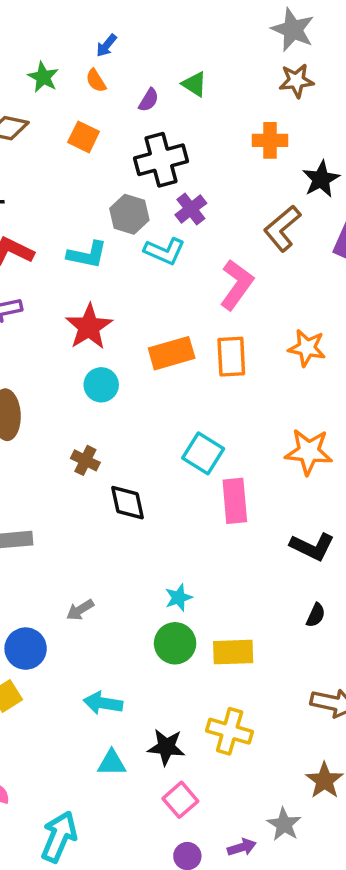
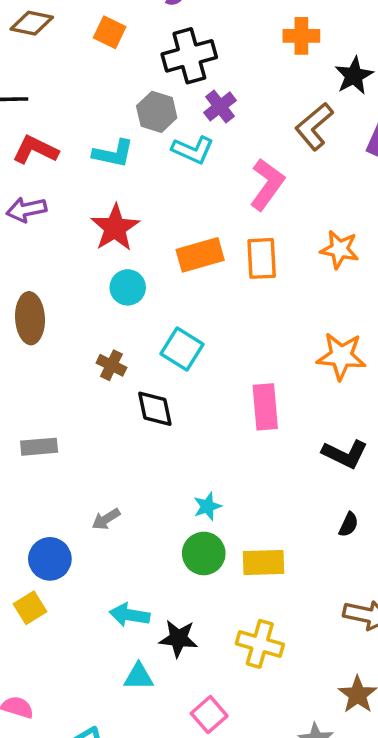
cyan square: (203, 453) -> (182, 349), moved
black star: (166, 747) -> (178, 639), moved

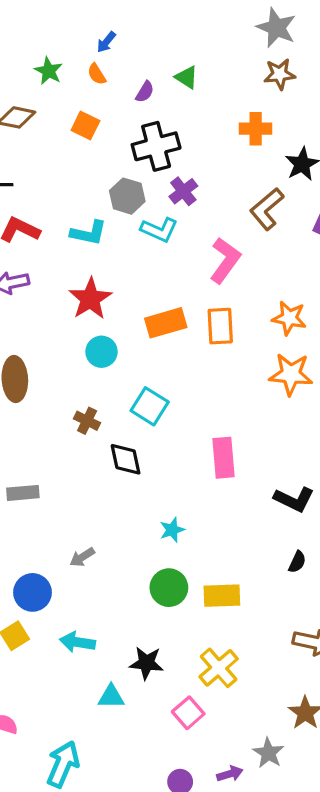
orange star: (341, 356) -> (291, 374), moved
cyan star: (207, 506) -> (172, 530), moved
cyan arrow: (130, 615) -> (77, 642), moved
yellow cross: (260, 644) -> (219, 668), turned 33
pink square: (209, 715) -> (188, 713), moved

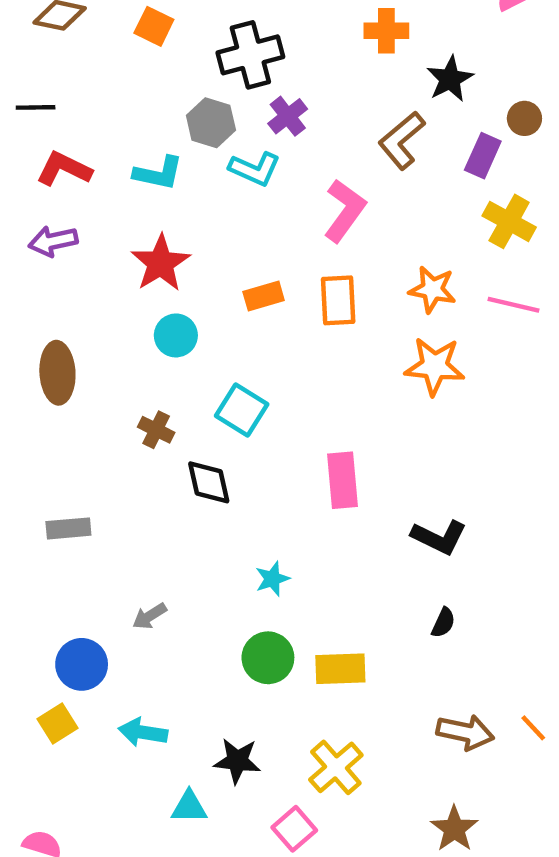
orange rectangle: (166, 323) -> (264, 296), size x0.7

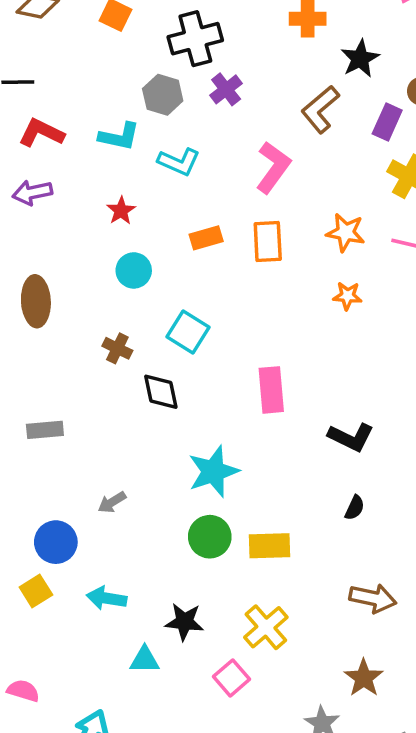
cyan L-shape: (255, 169) -> (179, 162), moved
red star: (161, 263) -> (121, 211), size x0.6
orange star: (435, 366) -> (347, 296), size x0.6
cyan star: (272, 579) -> (213, 471), size x1.8

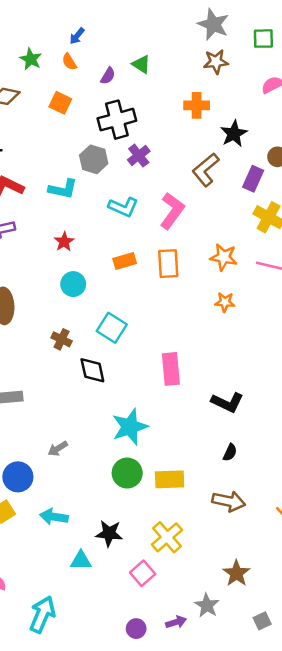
cyan L-shape: (179, 162) -> (123, 207), moved
brown arrow: (373, 598) -> (229, 501), moved

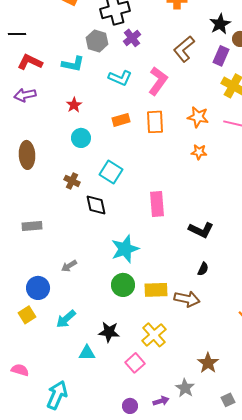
black star: (234, 134) -> (220, 24), moved
brown arrow: (229, 501) -> (187, 299), moved
cyan arrow: (54, 517) -> (66, 319), turned -50

